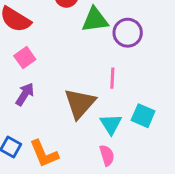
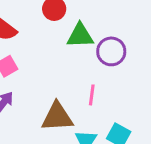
brown triangle: (80, 103) -> (57, 117), turned 40

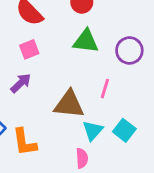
green triangle: (80, 36) -> (86, 41), moved

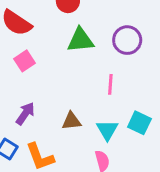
purple arrow: (21, 83) -> (25, 114), moved
brown triangle: (69, 104) -> (71, 121), moved, size x0.6

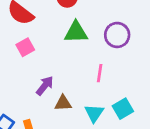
purple arrow: (25, 114) -> (45, 86), moved
cyan square: (139, 123) -> (123, 109), turned 30

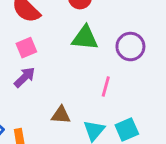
purple arrow: (45, 86) -> (25, 77), moved

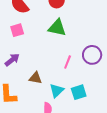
purple circle: (130, 47) -> (92, 55), moved
purple arrow: (25, 77) -> (12, 60), moved

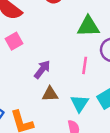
green triangle: (57, 28) -> (88, 26), moved
purple arrow: (12, 60) -> (42, 69), moved

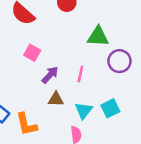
pink square: (14, 41) -> (32, 53), moved, turned -35
pink line: (85, 65) -> (80, 74), moved

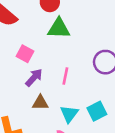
green triangle: (98, 37) -> (59, 28), moved
pink square: (32, 53) -> (25, 54), moved

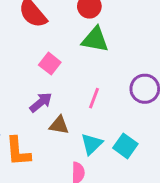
purple arrow: (34, 78) -> (41, 102), moved
cyan square: (97, 111) -> (125, 146), turned -36

